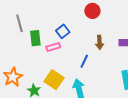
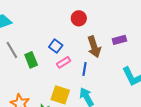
brown arrow: (100, 42) -> (94, 47), size x1.5
pink rectangle: (53, 47) -> (64, 62), moved

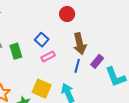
purple rectangle: (119, 40) -> (97, 61), moved, turned -40
blue line: (84, 69) -> (77, 66), moved

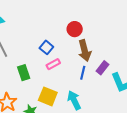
red circle: (67, 14) -> (75, 29), moved
green rectangle: (16, 51) -> (24, 73), moved

